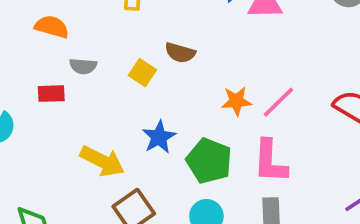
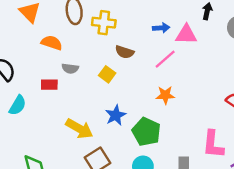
brown semicircle: (180, 53) -> (125, 52), moved
pink line: (278, 102) -> (165, 59), moved
pink L-shape: (270, 161) -> (213, 144), moved

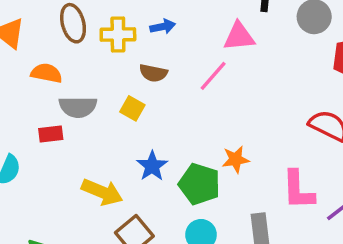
blue arrow: (161, 28) -> (163, 27), moved
gray semicircle: (70, 68) -> (78, 107), size x1.5
orange star: (165, 95) -> (236, 159), moved

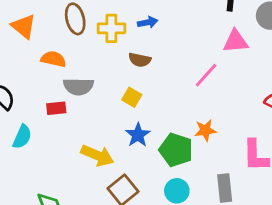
pink triangle: (239, 36) -> (236, 41), moved
pink line: (213, 76) -> (206, 75), moved
yellow square: (132, 108) -> (132, 97), moved

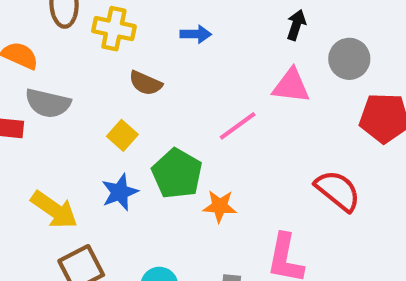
blue arrow: (148, 22) -> (196, 34), moved
green pentagon: (176, 150) -> (177, 174), moved

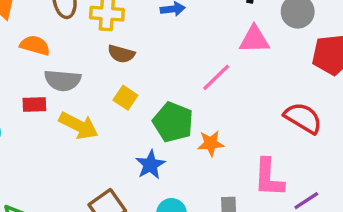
brown semicircle: (145, 83) -> (121, 54), moved
blue star: (120, 192) -> (150, 165), moved
yellow arrow: (54, 210) -> (79, 126), moved

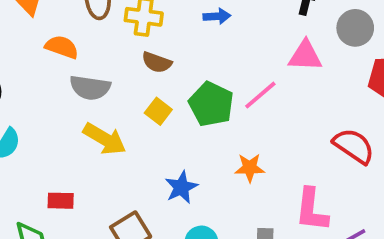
red rectangle: (34, 104) -> (61, 201), moved
green pentagon: (173, 122) -> (211, 104), moved

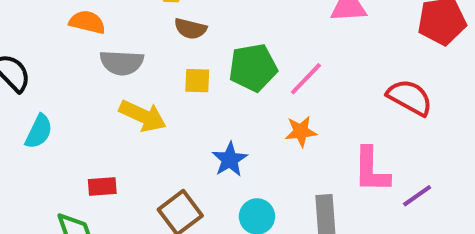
pink line: (260, 95) -> (306, 79), moved
green pentagon: (211, 104) -> (253, 68), turned -30
yellow square: (158, 111) -> (197, 81), turned -30

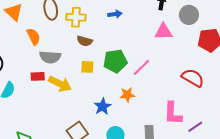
orange semicircle: (87, 22) -> (33, 37), turned 48
orange star: (301, 131) -> (127, 95), moved
red rectangle: (102, 187) -> (38, 76), moved

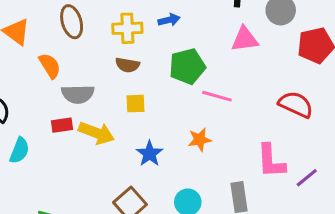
yellow cross: (76, 17) -> (127, 28), moved
green pentagon: (115, 61) -> (187, 66), moved
pink line: (141, 67) -> (217, 96), turned 66
blue star: (103, 106) -> (150, 154), moved

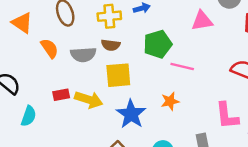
gray semicircle: (78, 94) -> (83, 55), moved
yellow square: (135, 104) -> (118, 75), size x1.6
blue star: (150, 154) -> (131, 114), size x1.4

